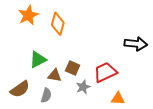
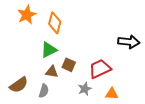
green triangle: (38, 60) -> (49, 50), moved
gray star: (83, 87) -> (85, 89), moved

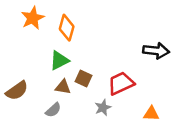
brown semicircle: (19, 85) -> (17, 91), moved
gray semicircle: (44, 91) -> (53, 110), turned 32
orange triangle: (112, 94) -> (151, 114), moved

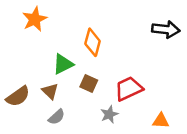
orange diamond: (67, 28) -> (93, 42), moved
black arrow: (156, 51) -> (166, 29), moved
brown triangle: (63, 87) -> (50, 91), moved, turned 35

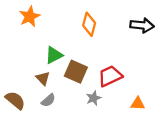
orange diamond: (93, 42) -> (89, 24), moved
brown square: (89, 84) -> (76, 72), size x1.5
brown semicircle: (18, 96) -> (15, 100), moved, turned -105

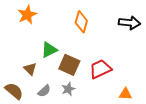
brown triangle: (43, 78) -> (30, 69), moved
gray star: (94, 98) -> (68, 89), moved

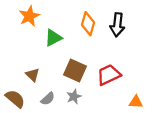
black arrow: (129, 23) -> (117, 25), moved, turned 90
green triangle: (49, 50) -> (53, 38), moved

